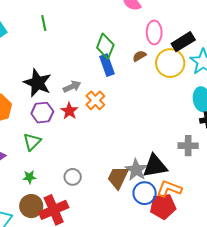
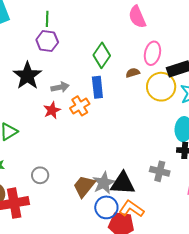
blue rectangle: (107, 65) -> (97, 87), moved
purple hexagon: (42, 113) -> (47, 41), moved

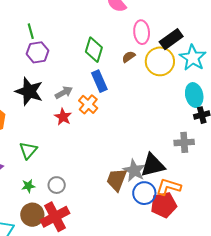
gray circle: (40, 175) -> (57, 185), moved

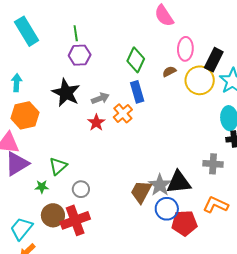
black rectangle: (171, 39) -> (214, 60), turned -35
green triangle: (28, 150) -> (58, 166), moved
green star: (28, 186) -> (42, 187), moved
orange L-shape: (169, 187) -> (216, 205), moved

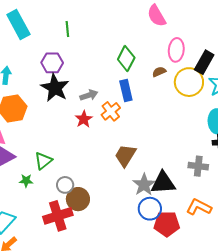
purple hexagon: (80, 55) -> (52, 63), moved
brown trapezoid: (141, 192) -> (125, 155), moved
brown circle: (53, 215) -> (78, 199), moved

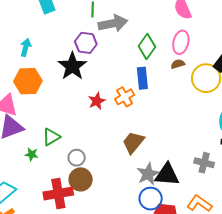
pink ellipse: (176, 50) -> (181, 42), moved
purple hexagon: (52, 63) -> (86, 43), moved
gray arrow: (89, 95) -> (113, 23), moved, size x1.6
gray circle: (65, 185) -> (77, 158), moved

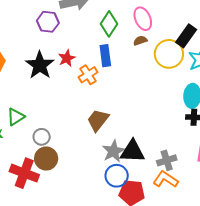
pink ellipse: (181, 42) -> (143, 19), turned -35
black star: (72, 66) -> (40, 65), moved
red star: (97, 101) -> (67, 58), moved
gray cross: (204, 163) -> (167, 160), moved, turned -30
red cross: (58, 193) -> (24, 173), turned 32

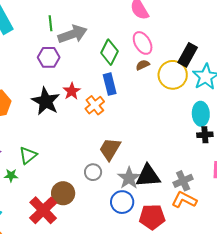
gray circle: (42, 137) -> (93, 172), moved
red cross: (24, 173) -> (43, 210), turned 32
blue circle: (117, 176) -> (122, 202), moved

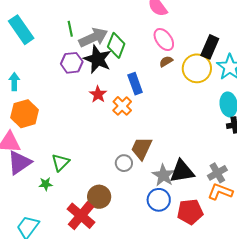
green diamond: (110, 52) -> (116, 45), moved
black star: (46, 101) -> (97, 59), moved
gray circle: (93, 172) -> (124, 163), moved

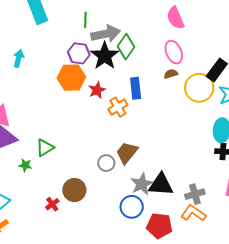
orange hexagon: (25, 114) -> (71, 78), moved
red cross: (81, 216) -> (52, 204), size x0.5

